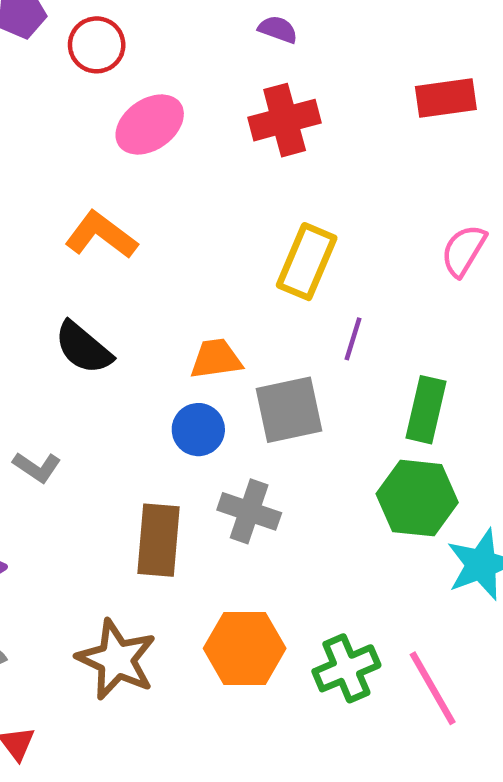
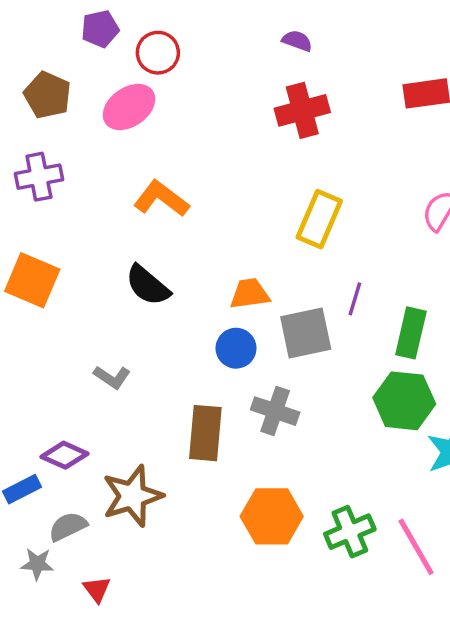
pink ellipse: (150, 124) -> (129, 107), moved
purple line: (353, 339) -> (355, 299), moved
brown star: (117, 660) -> (132, 496), moved, turned 30

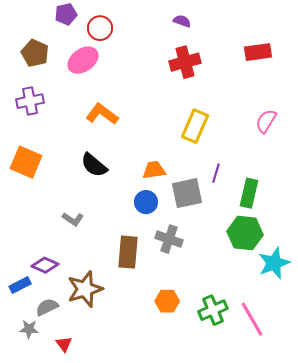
orange hexagon: (272, 516) -> (167, 301), size x0.7

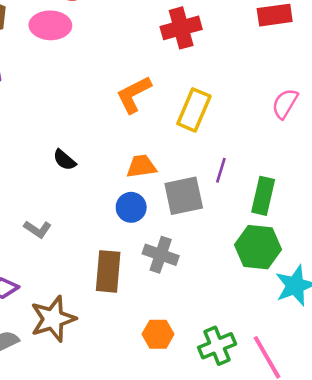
pink ellipse: (83, 60) -> (50, 25), turned 36
orange L-shape: (102, 114) -> (134, 95), moved, turned -64
black semicircle: (94, 165) -> (64, 160), size x0.7

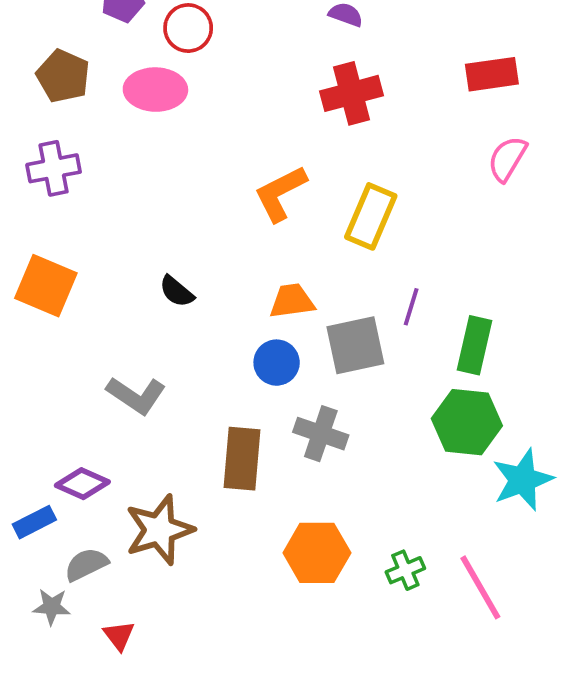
pink semicircle: (285, 104) -> (507, 159), moved
gray L-shape: (38, 229) -> (136, 395), size x1.4
orange hexagon: (158, 334) -> (317, 553), size x1.4
green cross: (217, 346) -> (405, 570), size x0.7

